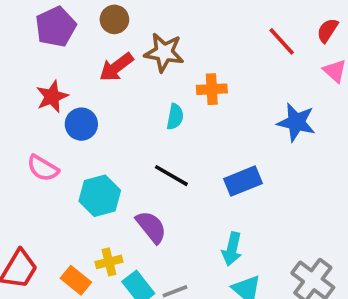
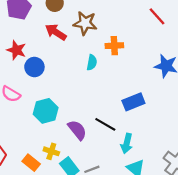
red arrow: (116, 67) -> (56, 32), turned 70
red star: (52, 97) -> (16, 50), turned -30
black line: (171, 176) -> (105, 124), moved
yellow cross: (109, 262) -> (51, 151), turned 32

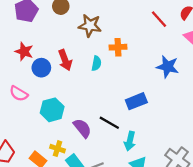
red arrow: (56, 32) -> (65, 60), moved, turned -144

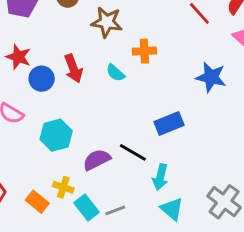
cyan semicircle: (96, 63) -> (115, 73), turned 120
purple semicircle: (82, 128) -> (97, 160), turned -78

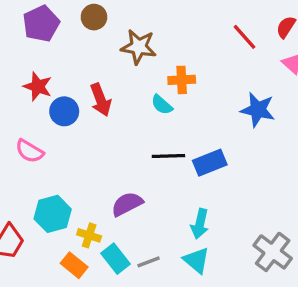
cyan semicircle: (115, 73) -> (162, 105), moved
cyan hexagon: (56, 135) -> (53, 214), moved
black line: (133, 152) -> (168, 156), moved, turned -32
orange rectangle: (37, 202) -> (74, 265), moved
cyan triangle: (172, 209) -> (197, 260), moved

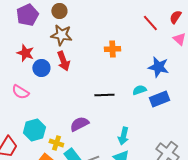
brown star: (139, 47) -> (61, 35), moved
cyan semicircle: (162, 105) -> (139, 90), moved, turned 120
blue rectangle: (210, 163) -> (159, 99), moved

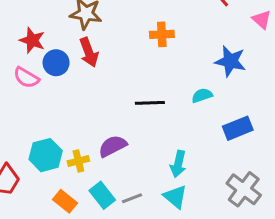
pink semicircle: (20, 92) -> (26, 78), moved
blue rectangle: (159, 99) -> (238, 128), moved
yellow cross: (56, 143) -> (78, 161), moved, turned -32

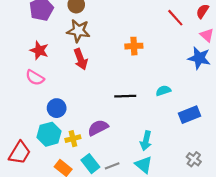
blue star: (230, 61) -> (199, 58), moved
blue circle: (56, 63) -> (57, 108), moved
gray cross: (244, 189) -> (194, 159), size x0.6

